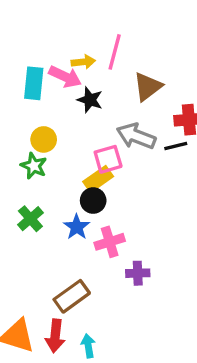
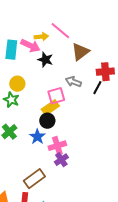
pink line: (115, 52) -> (60, 31), turned -65
gray arrow: (136, 136) -> (73, 82), size x0.7
black line: (176, 146) -> (97, 88), turned -48
purple cross: (138, 273) -> (61, 160), moved, turned -32

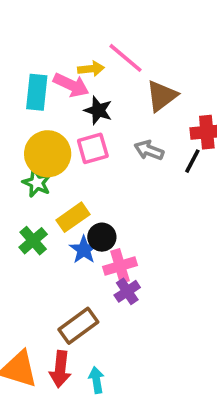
yellow circle: (17, 84) -> (48, 154), size x1.6
pink square: (56, 96) -> (93, 148), moved
yellow rectangle: (50, 108) -> (73, 217), moved
black circle: (47, 121) -> (102, 237), moved

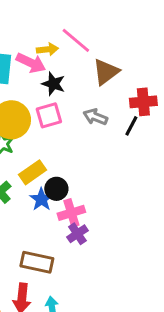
brown rectangle: (78, 326) -> (37, 262), turned 48

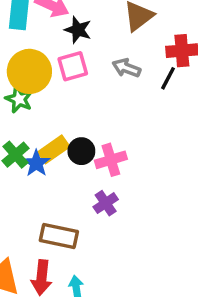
yellow rectangle: (32, 172) -> (54, 149), moved
blue star: (41, 199) -> (36, 163), moved
pink cross: (71, 213) -> (111, 160), moved

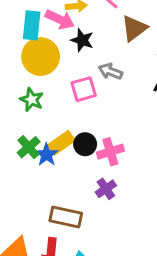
pink square: (73, 66) -> (84, 89), moved
gray arrow: (126, 68) -> (110, 71), moved
yellow circle: (29, 71) -> (41, 57), moved

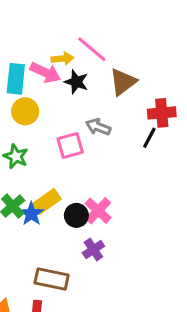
black star: (82, 40) -> (76, 82), moved
yellow circle: (41, 57) -> (25, 111), size x0.7
black circle: (85, 144) -> (76, 215), moved
pink cross: (110, 152) -> (98, 211), turned -30

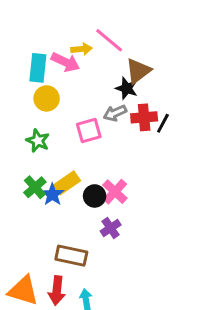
black star: (76, 82) -> (127, 88), moved
red cross: (162, 113) -> (144, 117), moved
gray arrow: (98, 127) -> (115, 113), turned -45

